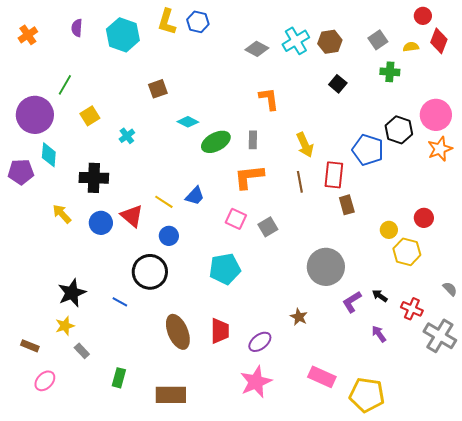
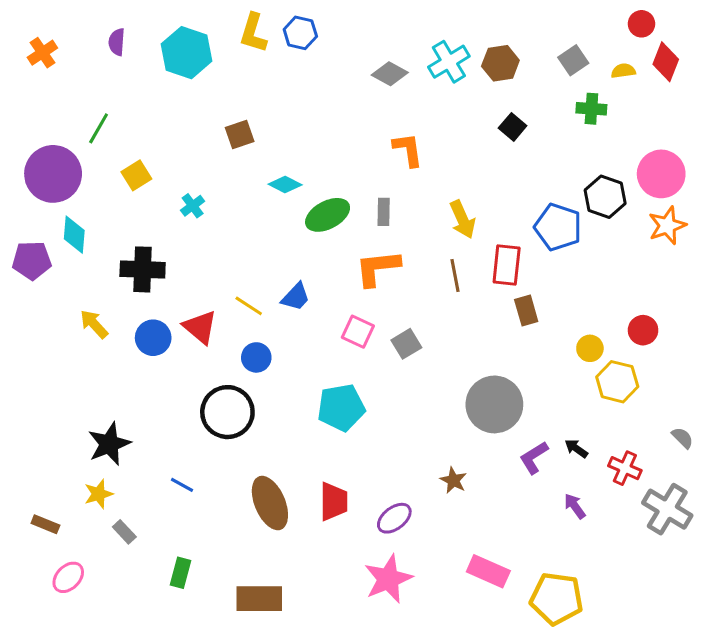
blue line: (120, 302) -> (182, 485), moved

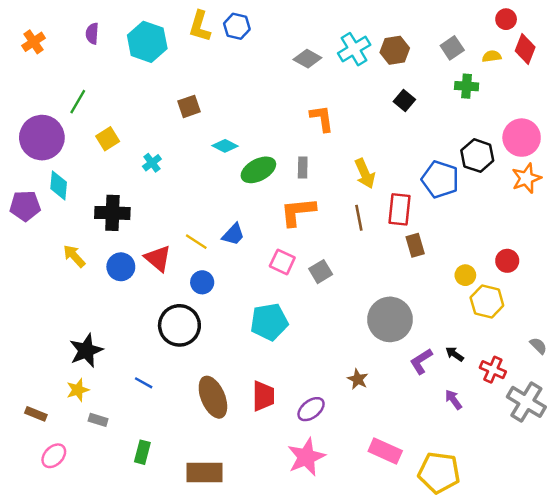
gray rectangle: (124, 532) -> (98, 420), turned -30

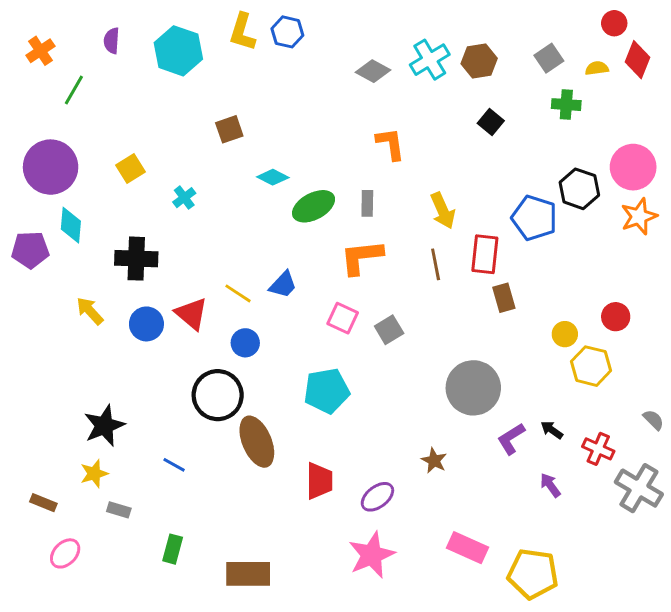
green line: (78, 102) -> (74, 90), moved
brown ellipse: (213, 397) -> (257, 442), moved

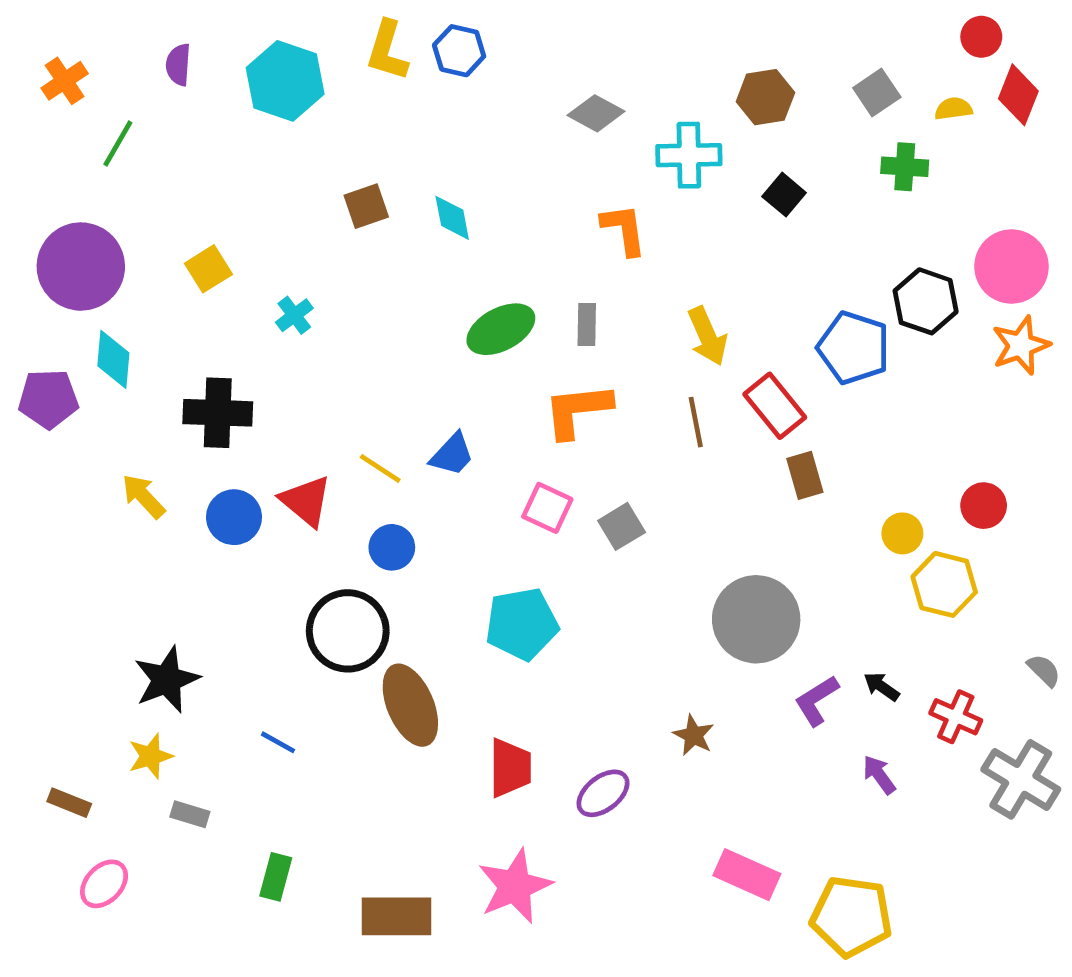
cyan cross: (430, 60) -> (689, 155), moved, turned 30
cyan diamond: (273, 177) -> (452, 218), moved, turned 52
red rectangle: (485, 254) -> (775, 406), turned -45
pink star: (372, 555) -> (515, 886), moved

